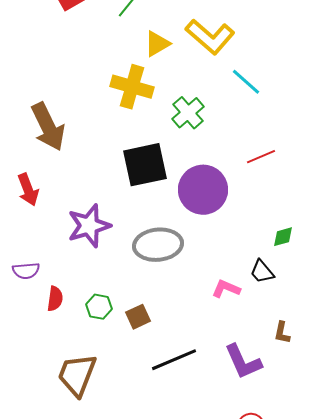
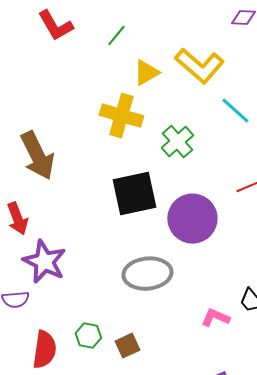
purple star: (89, 226) -> (44, 262), moved, turned -30
red semicircle: (55, 299) -> (44, 350), moved, size x1.5

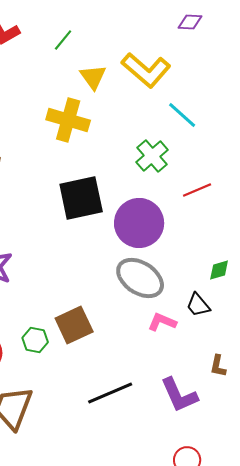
yellow triangle: (146, 73) -> (93, 77), turned -36
green cross: (177, 142) -> (152, 156), moved
gray ellipse: (147, 274) -> (140, 278), moved, turned 39
brown square: (127, 346) -> (74, 325), moved, size x1.5

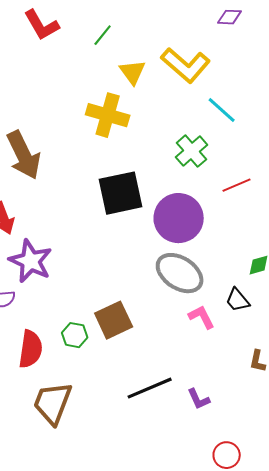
pink L-shape: (162, 322) -> (202, 317), turned 40
purple L-shape: (179, 395) -> (199, 399), moved, size x0.6

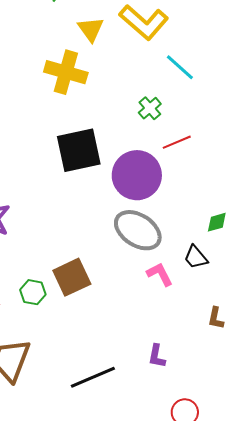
green cross: (192, 151) -> (150, 108), size x0.7
red line: (237, 185) -> (177, 142), moved
black line: (150, 388) -> (93, 377), moved
purple L-shape: (199, 399) -> (157, 356), turned 35

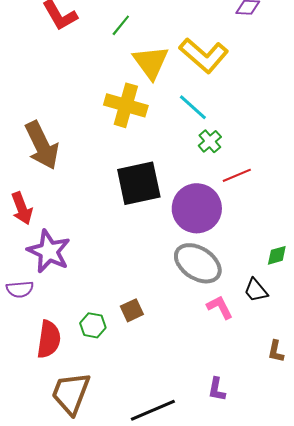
yellow triangle: (91, 29) -> (151, 62), size x1.4
cyan line: (180, 67) -> (193, 107), moved
brown square: (72, 277) -> (132, 310), size x0.6

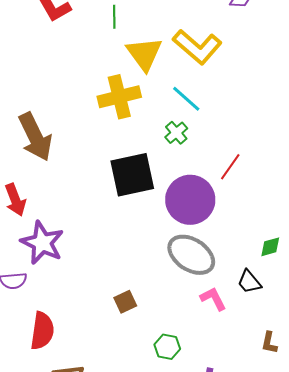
green line: (121, 25) -> (114, 17), turned -40
yellow cross: (126, 105) -> (119, 97), turned -30
green cross: (210, 141) -> (176, 133), moved
red line: (237, 175) -> (230, 167), turned -32
green hexagon: (93, 325) -> (167, 347), moved

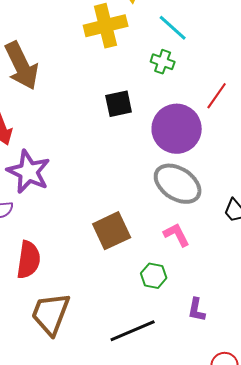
green cross: (176, 133) -> (163, 62), turned -30
black square: (132, 175) -> (119, 104), size x0.6
pink L-shape: (213, 299) -> (177, 235), moved
brown square: (125, 302) -> (112, 231), size x1.6

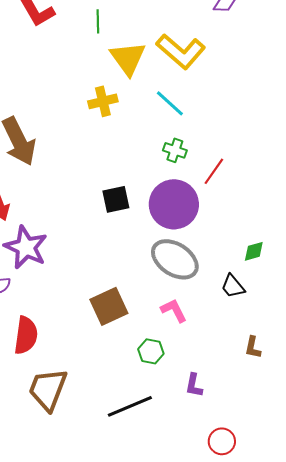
yellow cross: (106, 26) -> (103, 101), size x0.7
green cross: (163, 62) -> (175, 150), moved
black square: (119, 104) -> (116, 199), moved

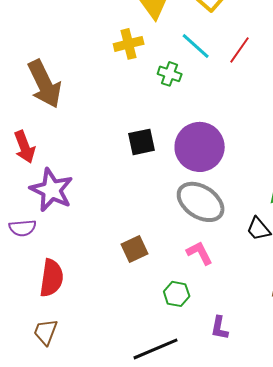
green cross: (175, 150) -> (170, 74), moved
red line: (214, 171) -> (240, 50), moved
brown square: (109, 306) -> (135, 249), size x0.7
brown trapezoid: (48, 389) -> (46, 332), moved, size x0.6

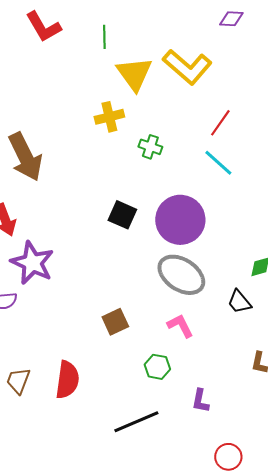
cyan line: (196, 46) -> (218, 163), moved
black square: (142, 142) -> (122, 215), turned 36
red semicircle: (52, 278) -> (67, 380), moved
brown trapezoid: (46, 332) -> (18, 381), moved

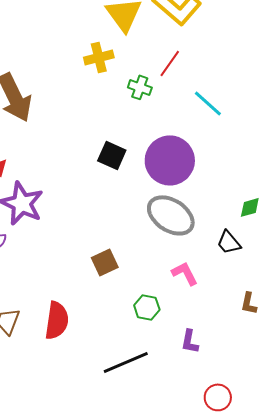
red line: (220, 123) -> (170, 63), moved
pink L-shape: (180, 326) -> (185, 273), moved

